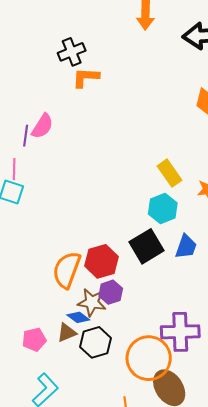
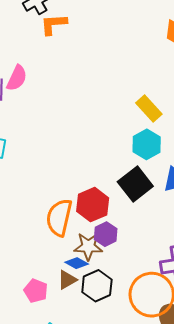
pink pentagon: (34, 340) -> (36, 291), turned -30

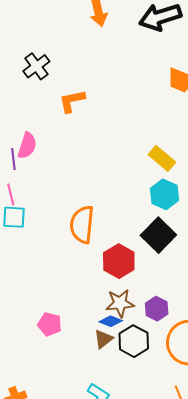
orange L-shape: (54, 24) -> (72, 101), moved
orange semicircle: (59, 218) -> (82, 225), moved
purple hexagon: (106, 234) -> (157, 309), moved
pink pentagon: (36, 291) -> (50, 324), moved

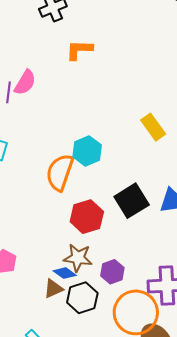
cyan hexagon: (165, 194) -> (87, 151), moved

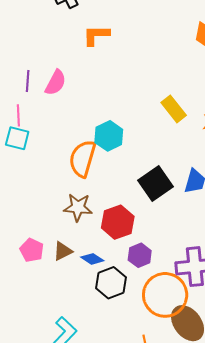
pink semicircle: (25, 83) -> (56, 83), moved
red hexagon: (87, 217) -> (118, 222), moved
brown star: (78, 258) -> (78, 207), moved
brown triangle: (53, 289) -> (63, 251), moved

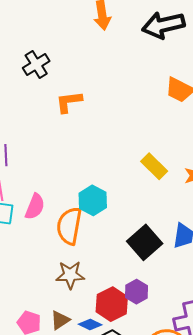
pink semicircle: (56, 83) -> (35, 207), moved
red hexagon: (118, 222) -> (112, 304), moved
purple hexagon: (140, 255) -> (137, 292), moved

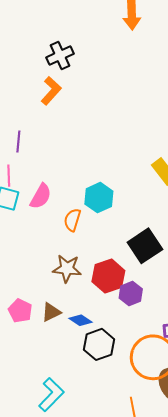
orange L-shape: (69, 102) -> (51, 91), moved, turned 132
orange semicircle: (69, 226) -> (72, 220), size x0.6
red hexagon: (112, 304) -> (108, 276), moved

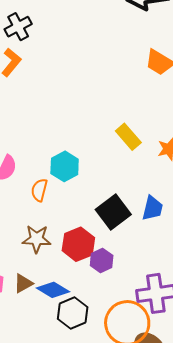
blue diamond: (81, 320) -> (53, 290), size x1.4

